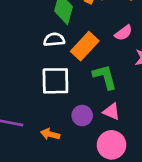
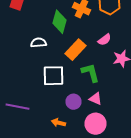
white semicircle: (54, 40) -> (38, 43), moved
orange arrow: (50, 134) -> (58, 123), moved

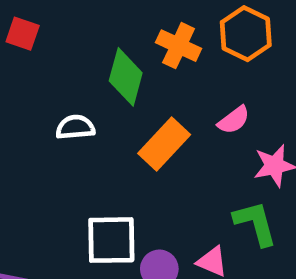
green L-shape: (90, 73) -> (255, 223), moved
white square: (54, 76) -> (111, 240), moved

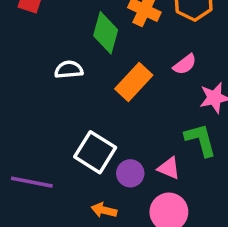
white square: (111, 240) -> (95, 152), turned 33

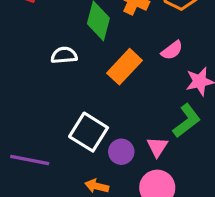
green L-shape: (201, 140) -> (187, 121), turned 68
pink triangle: (169, 168) -> (157, 147), turned 40

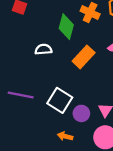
purple line: (30, 160) -> (21, 95), moved

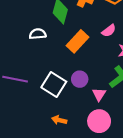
purple circle: (81, 113) -> (80, 79), moved

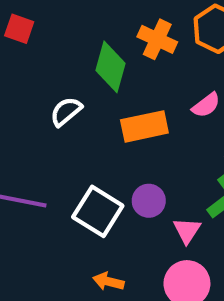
white semicircle: (38, 34) -> (66, 112), turned -35
orange rectangle: (78, 41) -> (144, 126), turned 35

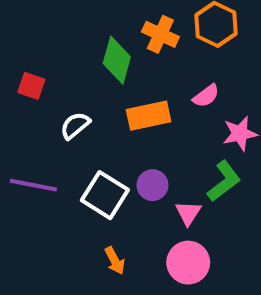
red square: (19, 29) -> (31, 86), moved
white semicircle: (66, 112) -> (75, 126), moved
orange arrow: (108, 281) -> (115, 261), turned -132

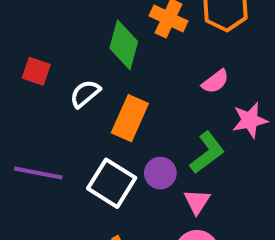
orange rectangle: (149, 116) -> (130, 118), moved, turned -54
white semicircle: (75, 126) -> (85, 94), moved
green L-shape: (224, 181) -> (207, 153), moved

